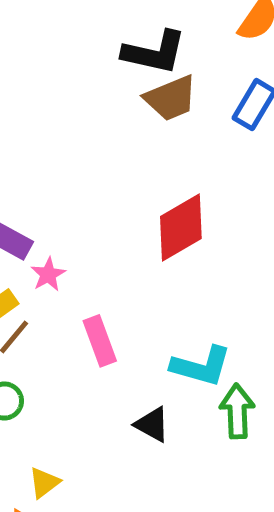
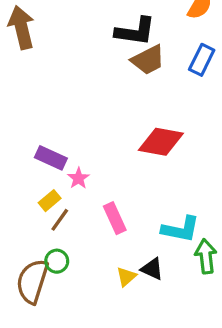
red diamond: (181, 227) -> (161, 142), turned 45
yellow triangle: (44, 483) -> (126, 277), moved

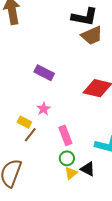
purple rectangle: (51, 158) -> (44, 73), moved
yellow rectangle: (50, 201) -> (24, 122), turned 64
green circle: (57, 261) -> (67, 158), moved

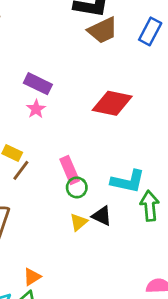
pink star: (44, 109) -> (36, 109), moved
green circle: (67, 158) -> (77, 187), moved

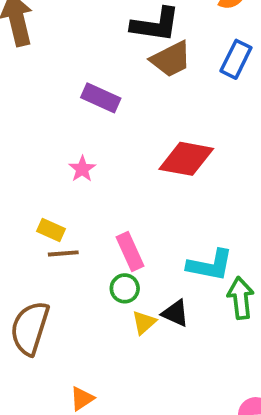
purple rectangle: (38, 84) -> (101, 98), moved
brown line: (21, 170) -> (63, 253), turned 50
green circle: (77, 187) -> (125, 288), moved

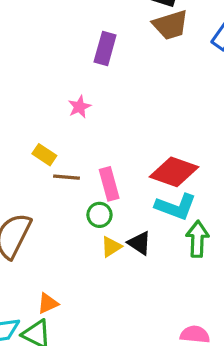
purple rectangle: (101, 98) -> (105, 48), turned 72
red diamond: (186, 159) -> (174, 172), moved
brown line: (63, 253) -> (66, 177), moved

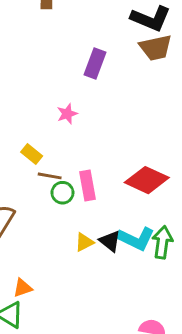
cyan L-shape: (176, 207) -> (136, 239), moved
green circle: (99, 215) -> (62, 193), moved

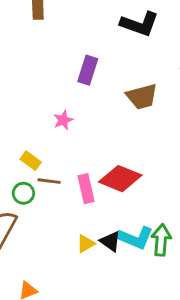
brown trapezoid: (156, 48) -> (142, 97), moved
red diamond: (147, 180) -> (120, 179), moved
green circle: (62, 193) -> (23, 193), moved

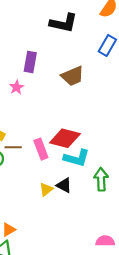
pink star: (63, 120) -> (17, 87), moved
cyan L-shape: (135, 238) -> (77, 158), moved

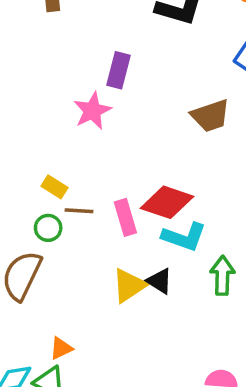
brown trapezoid: (73, 76) -> (210, 116), moved
pink star: (17, 87) -> (92, 111), size x1.5
yellow triangle: (46, 189) -> (129, 286), size x1.5

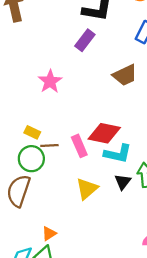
purple rectangle: (119, 70) -> (85, 40), moved, turned 30
green circle: (48, 228) -> (31, 159), size x1.5
black triangle: (160, 281) -> (123, 182), moved, turned 42

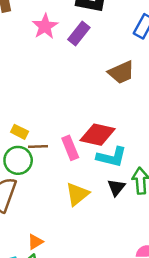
pink star: (50, 81) -> (45, 26), moved

